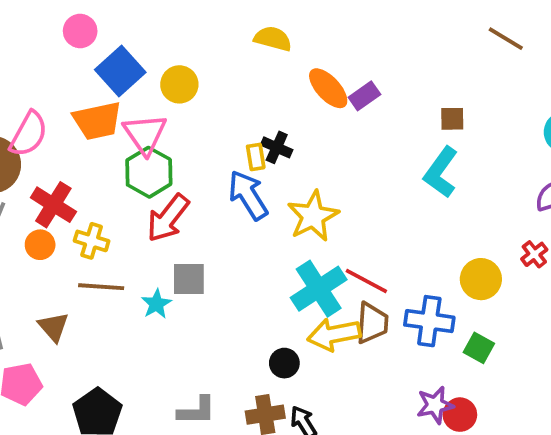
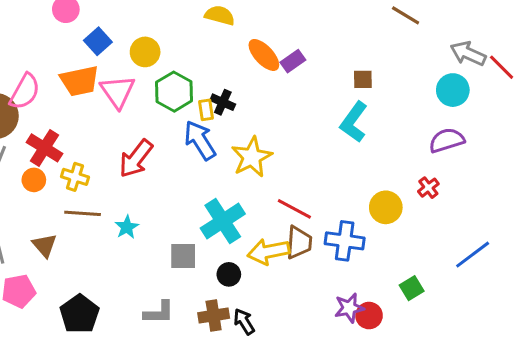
blue square: (120, 71) -> (98, 41), size x0.7
green hexagon: (149, 172) -> (174, 92), moved
gray square: (189, 279) -> (183, 256), moved
cyan cross: (319, 289) -> (223, 221), moved
green square: (479, 348) -> (412, 288), moved, turned 30

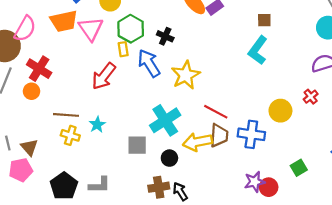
yellow rectangle: (206, 110) -> (123, 49), moved
yellow cross: (75, 177) -> (70, 135), moved
brown triangle: (45, 245) -> (29, 147), moved
gray L-shape: (159, 312) -> (99, 185), moved

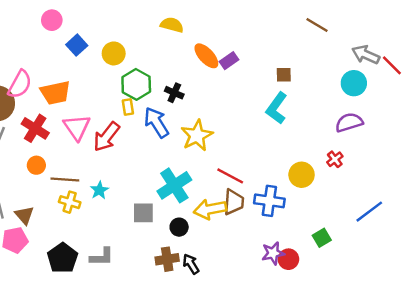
orange trapezoid: (64, 21) -> (55, 93), moved
pink triangle: (91, 29) -> (77, 127), moved
orange circle: (32, 91) -> (36, 165), moved

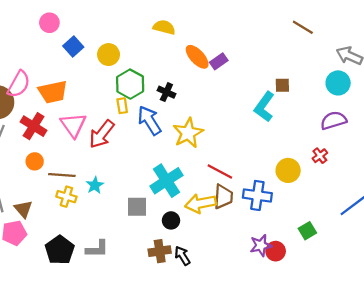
brown square: (284, 75) -> (282, 85), moved

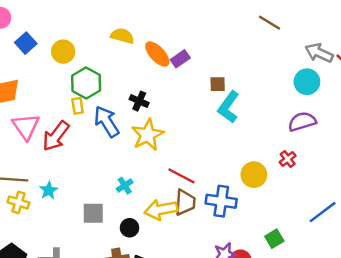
yellow semicircle: (164, 27) -> (122, 36), moved
brown square: (282, 85) -> (218, 84), moved
black cross: (166, 92) -> (139, 101), moved
cyan cross: (166, 181) -> (125, 186), size x0.5

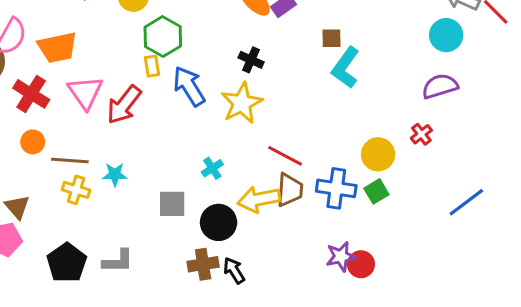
black cross: (139, 101) -> (251, 60), moved
cyan star: (49, 190) -> (115, 174), turned 30
black circle: (130, 228) -> (219, 222), size x1.5
green square: (274, 239) -> (376, 191), moved

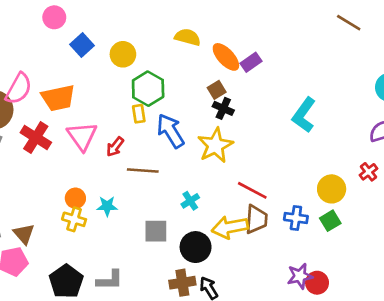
brown square: (332, 38) -> (217, 90), moved, turned -30
red arrow: (124, 105) -> (115, 147), size x0.6
orange circle: (33, 142) -> (75, 198), moved
brown line: (70, 160) -> (143, 170), moved
blue cross: (336, 188) -> (296, 218), size x0.7

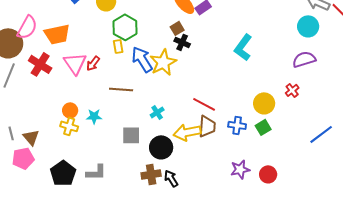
yellow star: (215, 145) -> (163, 62), moved
red arrow: (115, 147) -> (93, 63), moved
red circle: (317, 283) -> (268, 174), moved

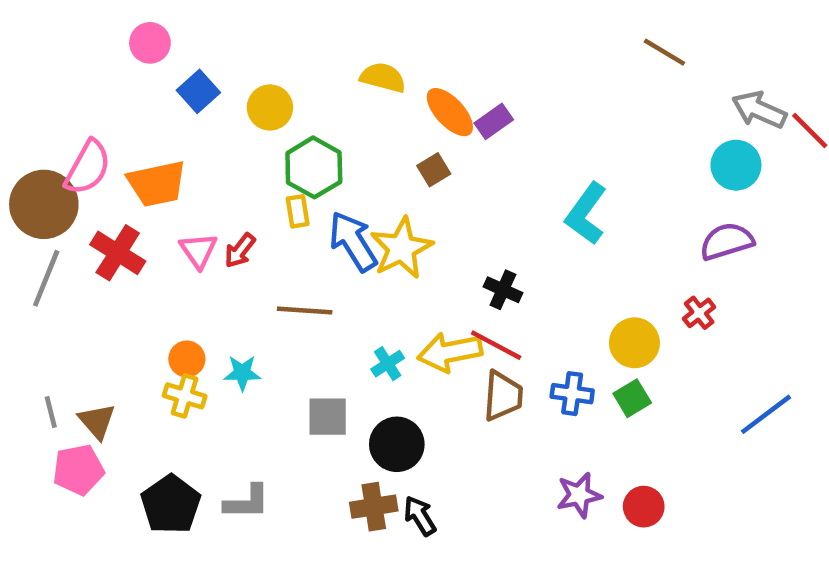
black cross: (182, 42) -> (503, 290), moved
pink triangle: (75, 63) -> (198, 251), size x0.7
yellow arrow: (187, 132) -> (450, 352), moved

